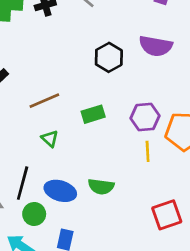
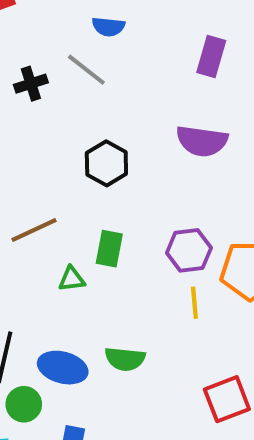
black hexagon: (109, 57) -> (106, 163), moved
green rectangle: (93, 114) -> (109, 249), turned -60
green triangle: (50, 139) -> (72, 279), moved, turned -48

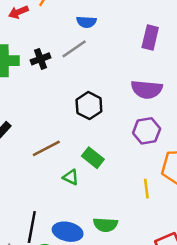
gray line: (86, 70) -> (74, 49), turned -70
green rectangle: (109, 249) -> (93, 158), turned -60
purple hexagon: (189, 250) -> (147, 131), moved
green triangle: (72, 279) -> (71, 177), turned 35

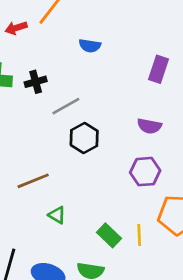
gray line: (74, 49) -> (66, 106), moved
purple semicircle: (147, 89) -> (149, 126), size x0.7
green rectangle: (93, 158) -> (109, 235), moved

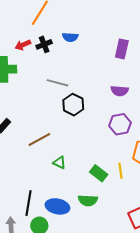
red arrow: (16, 28) -> (23, 45), moved
black cross: (36, 82) -> (44, 44), moved
gray line: (66, 106) -> (57, 83), turned 50

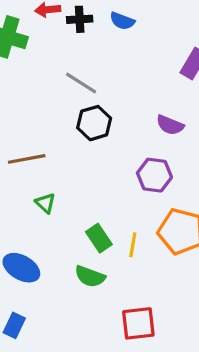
green semicircle: (88, 200) -> (90, 276), moved

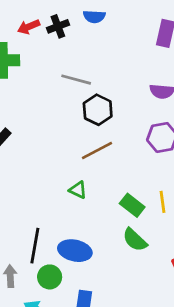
brown line: (27, 159) -> (97, 151), moved
green semicircle: (90, 276) -> (135, 240), turned 40

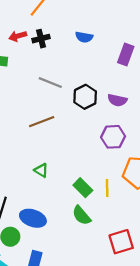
blue semicircle: (94, 17) -> (84, 37), moved
black hexagon: (98, 110) -> (85, 97), moved
brown line: (97, 151) -> (42, 122), moved

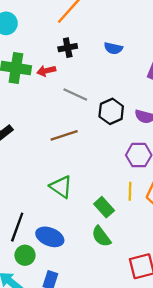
red arrow: (18, 36) -> (46, 71), moved
green triangle: (41, 170) -> (61, 187), size x1.5
yellow line: (107, 188) -> (130, 191), moved

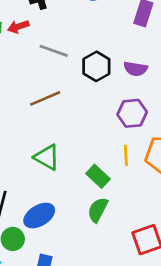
green semicircle: (101, 236) -> (98, 210), turned 70
blue ellipse: (50, 237) -> (39, 216), turned -48

